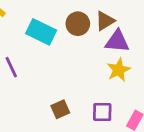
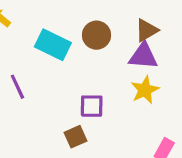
brown triangle: (105, 21) -> (146, 30), moved
purple square: (102, 112) -> (92, 106), moved

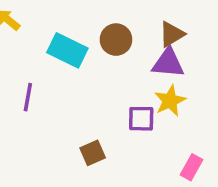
purple line: (17, 87) -> (28, 97), turned 35
purple square: (92, 106) -> (141, 119), moved

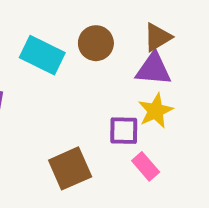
brown square: (93, 153) -> (70, 168), size x1.5
pink rectangle: (192, 167) -> (146, 166), moved, turned -70

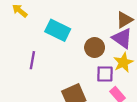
brown circle: (96, 43) -> (95, 47), moved
purple triangle: (154, 69) -> (122, 38), turned 30

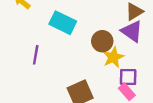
yellow star: (123, 62) -> (113, 57), moved
purple square: (105, 74) -> (128, 77), moved

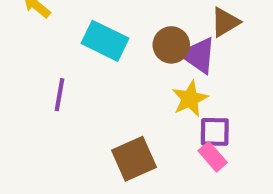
purple triangle: (132, 31) -> (198, 55), moved
brown circle: (102, 41) -> (171, 45), moved

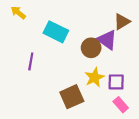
brown circle: (171, 45) -> (91, 48), moved
yellow star: (190, 99) -> (95, 77), moved
pink rectangle: (213, 157) -> (121, 105), moved

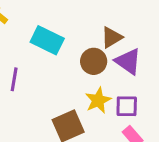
brown triangle: (122, 22) -> (112, 37), moved
purple triangle: (107, 40) -> (128, 61), moved

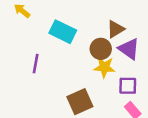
yellow star: (98, 100) -> (104, 67), moved, turned 30

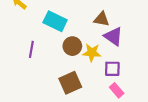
brown triangle: (115, 29) -> (102, 19), turned 42
brown circle: (101, 49) -> (72, 46), moved

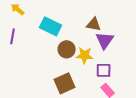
purple triangle: (113, 36) -> (105, 40), turned 30
purple line: (31, 49) -> (13, 36), moved

